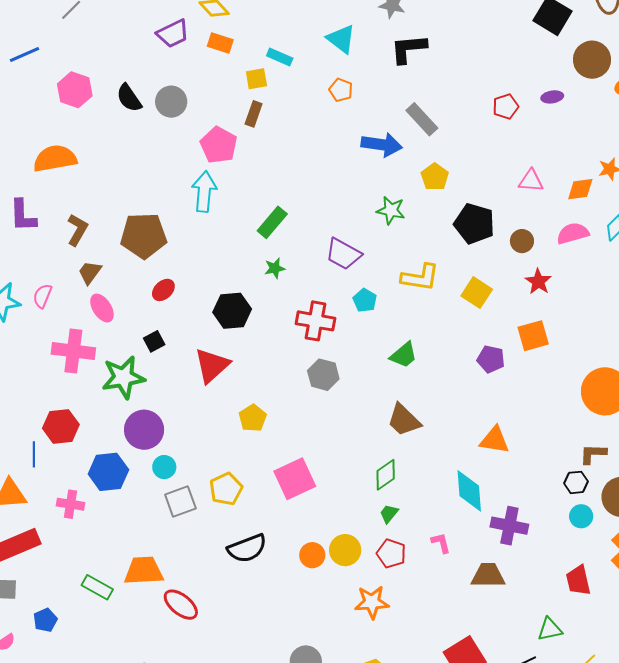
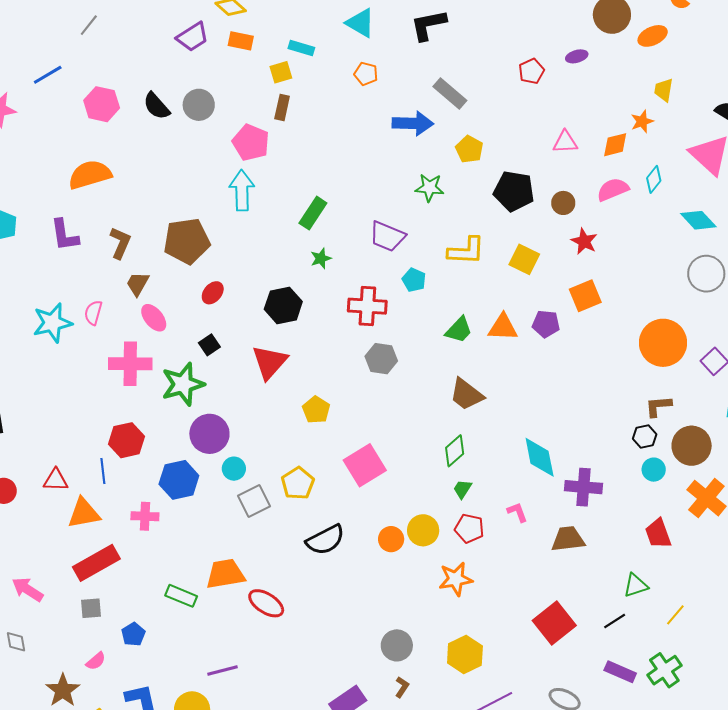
orange triangle: (495, 440) -> (503, 327), moved

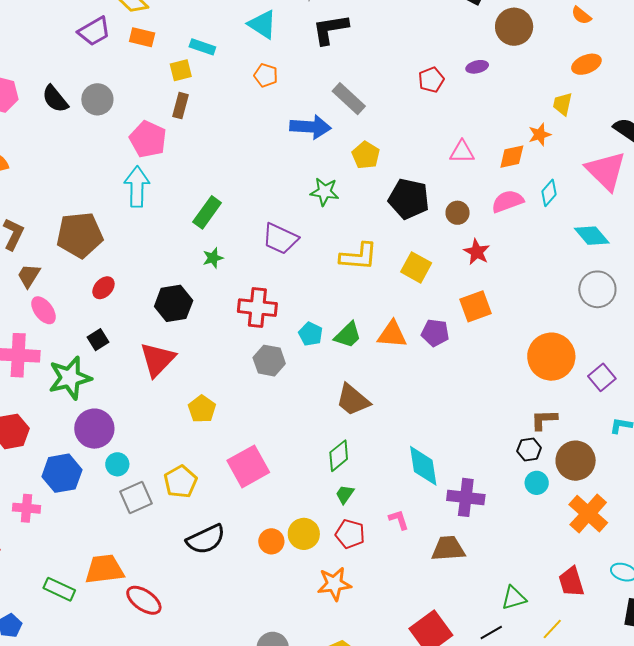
orange ellipse: (653, 36) -> (586, 64), moved
cyan pentagon: (414, 280) -> (311, 334), moved
red trapezoid: (658, 534) -> (571, 582), moved

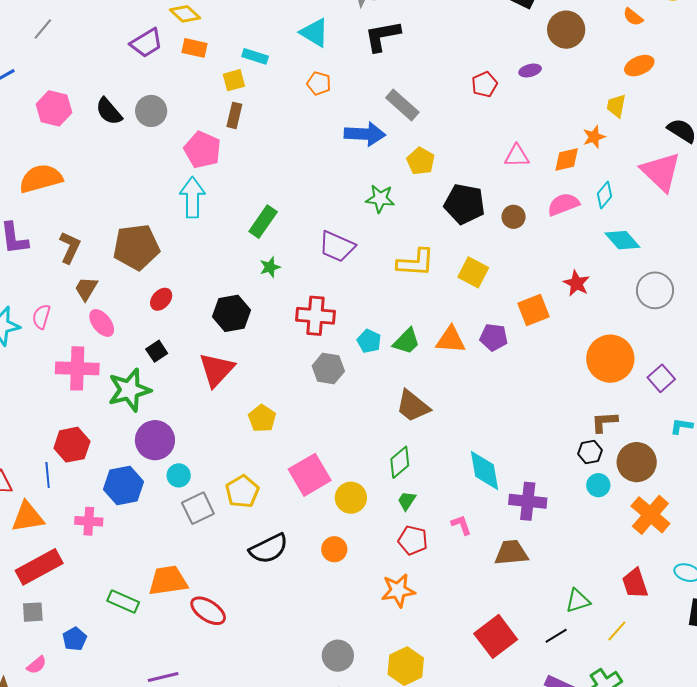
cyan diamond: (592, 236) -> (622, 240), moved
red star: (477, 252) -> (576, 283), moved
yellow circle: (304, 534) -> (351, 498), moved

